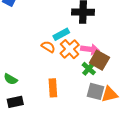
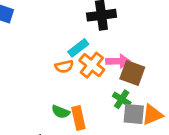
orange semicircle: (48, 47) -> (64, 66), turned 144
green cross: (89, 69) -> (122, 99), moved
green semicircle: (11, 79) -> (61, 112), moved

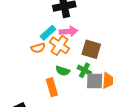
pink arrow: (118, 61) -> (69, 31), moved
green semicircle: (61, 112) -> (63, 71), moved

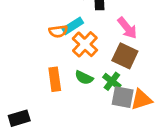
pink arrow: (69, 31) -> (127, 28), moved, turned 48
orange semicircle: (38, 48) -> (58, 31), moved
orange rectangle: (52, 87) -> (55, 79), moved

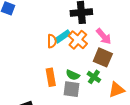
orange semicircle: (58, 31) -> (52, 41), turned -80
orange cross: (85, 44) -> (78, 40), moved
gray square: (123, 97) -> (71, 89), moved

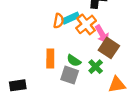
pink arrow: (104, 36) -> (102, 34), moved

